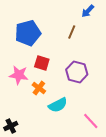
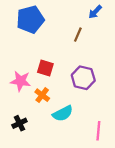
blue pentagon: (28, 33) -> (30, 19), moved
pink line: (91, 121) -> (98, 131), turned 48
black cross: (11, 126) -> (19, 123), moved

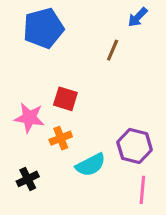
purple hexagon: (83, 78) -> (135, 146), moved
orange cross: (42, 95) -> (61, 138), turned 32

